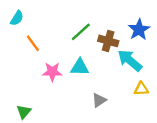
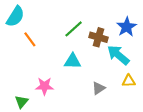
cyan semicircle: (17, 18) -> (15, 16), size x1.5
pink star: (52, 72) -> (44, 86), moved
gray triangle: (99, 100) -> (99, 88), moved

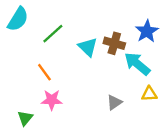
green line: (74, 29) -> (53, 34), moved
orange line: (30, 39) -> (44, 72), moved
cyan triangle: (73, 61) -> (88, 47), moved, turned 42

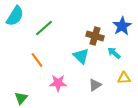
cyan triangle: (88, 47) -> (81, 56), moved
cyan arrow: (137, 64) -> (114, 53), size x0.6
pink star: (52, 100) -> (58, 83), moved

